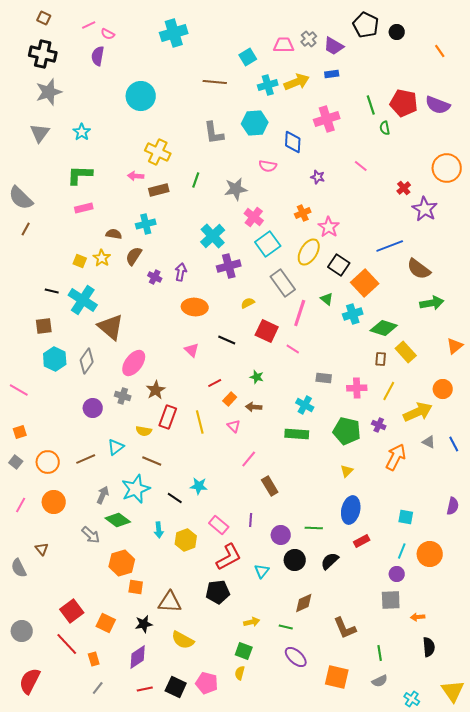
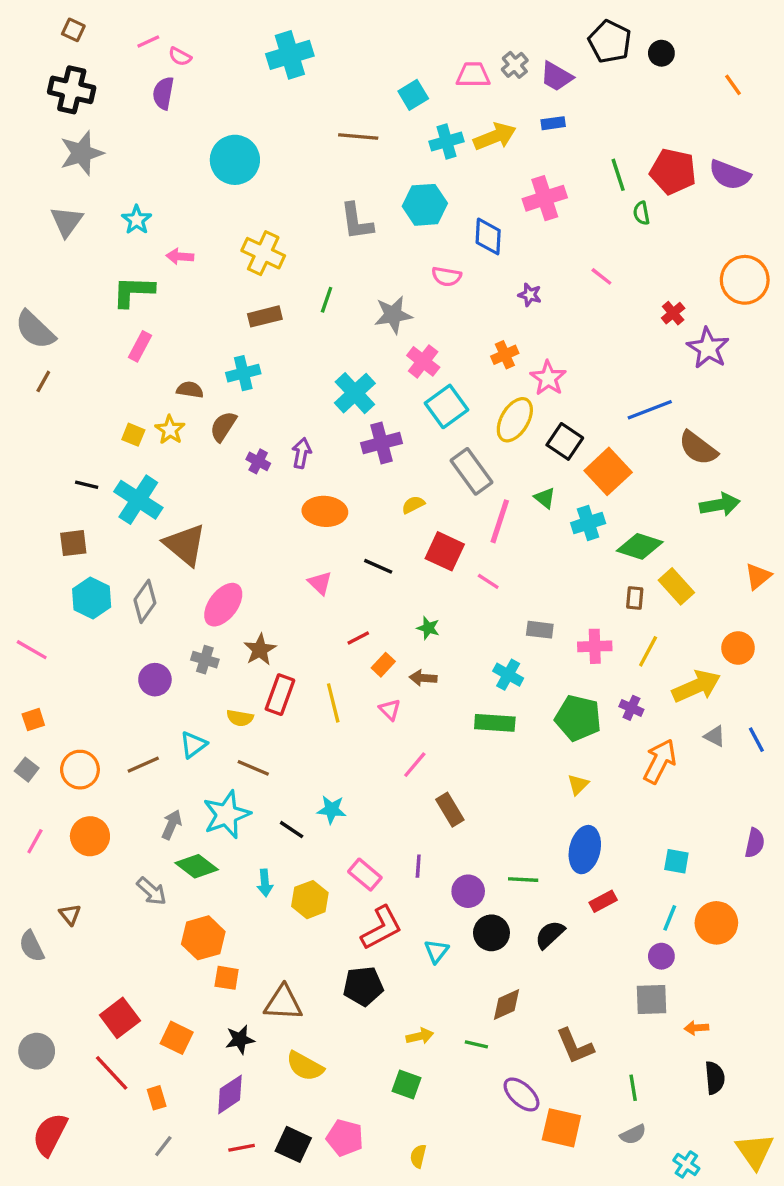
pink arrow: (136, 176) -> (180, 256), moved
pink rectangle: (84, 208) -> (140, 346), turned -48
purple ellipse: (296, 657) -> (521, 1094), moved
yellow semicircle: (240, 673) -> (418, 1156), moved

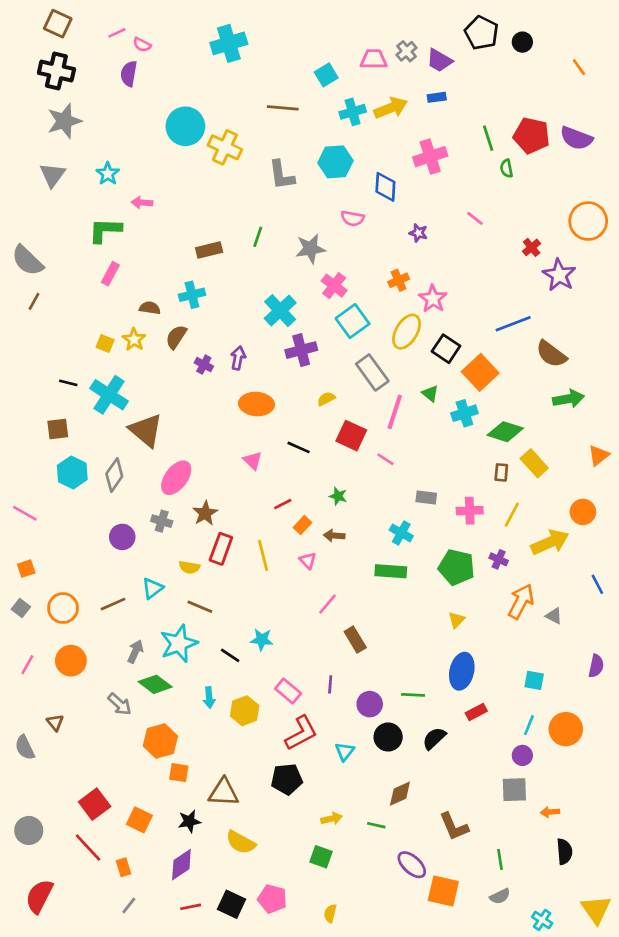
brown square: (73, 30) -> (58, 24), size x1.5
yellow cross: (263, 253) -> (225, 147), moved
gray triangle: (715, 736) -> (554, 616), moved

